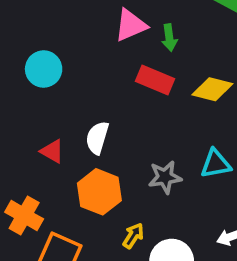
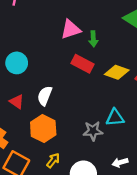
cyan circle: (44, 69) -> (17, 63), moved
gray star: (165, 177) -> (93, 131), moved
yellow arrow: (133, 236) -> (53, 160), moved

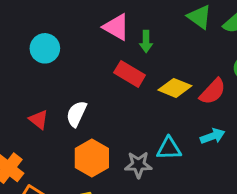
pink triangle: (71, 29) -> (116, 27), turned 45
cyan circle: (17, 63) -> (45, 48), moved
orange hexagon: (43, 129) -> (92, 158), moved

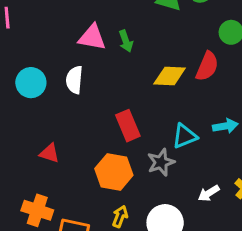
red rectangle: (130, 74) -> (128, 126), moved, turned 56
white semicircle: (77, 114) -> (74, 80), moved
cyan arrow: (213, 136) -> (225, 126), moved, turned 30

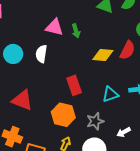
red triangle: (49, 153) -> (22, 100), size x1.6
gray star: (161, 162) -> (95, 121), moved

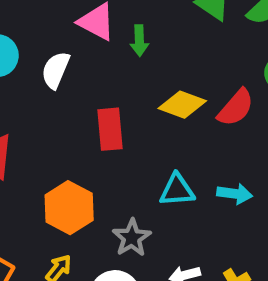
red rectangle: (74, 85) -> (110, 129), moved
gray star: (95, 121) -> (132, 238), turned -30

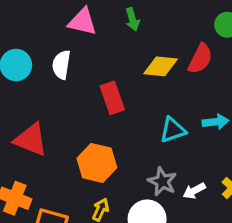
green arrow: (139, 41) -> (132, 19), moved
gray star: (132, 238) -> (162, 181), moved

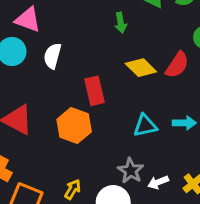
pink triangle: (82, 22) -> (28, 20), moved
yellow diamond: (161, 66) -> (141, 68), turned 32
orange hexagon: (97, 163) -> (74, 126), moved

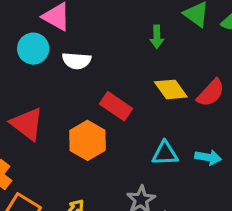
white semicircle: (52, 56) -> (77, 61), turned -110
red rectangle: (94, 91) -> (116, 106), turned -52

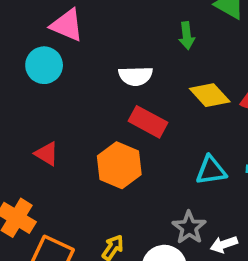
white semicircle: (77, 61) -> (136, 76), moved
red triangle: (27, 124) -> (47, 154), size x0.6

